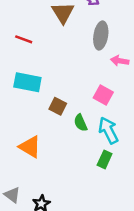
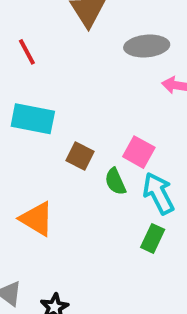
gray ellipse: (101, 36) -> (147, 46), turned 76
red line: (24, 39) -> (27, 52), turned 42
pink square: (103, 95) -> (139, 152), moved

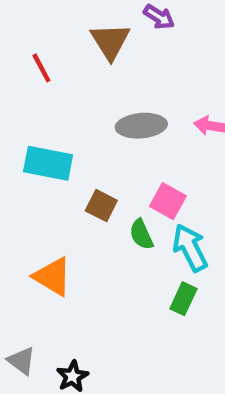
gray ellipse: (147, 46) -> (141, 126), moved
red line: (27, 52) -> (41, 68), moved

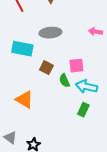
gray ellipse: (141, 126) -> (50, 33), moved
pink square: (168, 201) -> (76, 66), turned -35
cyan arrow: (190, 248) -> (86, 87), turned -50

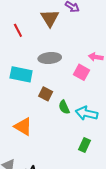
pink square: (76, 66) -> (81, 72), moved, turned 35
green rectangle: (83, 110) -> (85, 145), moved

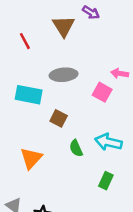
green semicircle: (64, 107) -> (76, 148), moved
orange triangle: (23, 127) -> (31, 158), turned 42

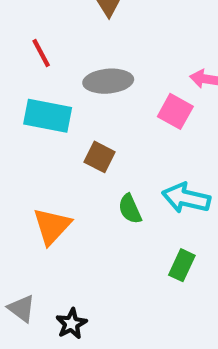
red line: (25, 41) -> (41, 53), moved

